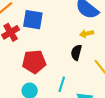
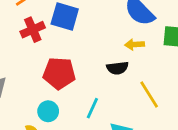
black semicircle: (76, 52) -> (117, 68), turned -119

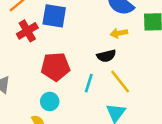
yellow line: (149, 95) -> (120, 81), moved
cyan line: (92, 108) -> (89, 83), moved

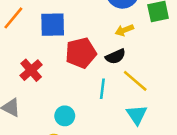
red cross: (27, 31) -> (31, 70), moved
red pentagon: (55, 67) -> (81, 53), moved

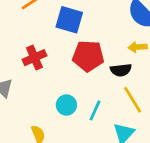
cyan line: (102, 89) -> (95, 110), moved
cyan circle: (65, 116) -> (66, 105), moved

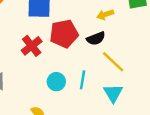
red cross: (34, 58) -> (32, 46), moved

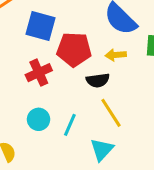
red pentagon: (64, 34) -> (74, 49), moved
red cross: (32, 46) -> (39, 73), moved

